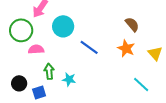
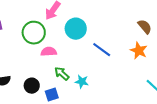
green arrow: (49, 71) -> (62, 74), turned -42

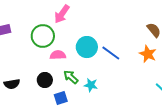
cyan circle: (76, 29) -> (87, 47), moved
black circle: (32, 86) -> (45, 80), moved

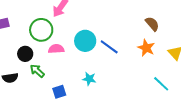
green arrow: (71, 77) -> (37, 71), moved
black circle: (45, 80) -> (25, 54), moved

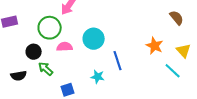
brown semicircle: (152, 24) -> (177, 18), moved
blue line: (109, 47) -> (118, 61), moved, turned 36
cyan line: (161, 84) -> (173, 71), moved

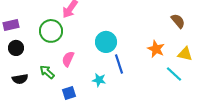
cyan circle: (94, 39) -> (106, 42), moved
pink semicircle: (65, 47) -> (68, 59), moved, turned -63
yellow triangle: (184, 51) -> (185, 54), turned -35
black circle: (34, 52) -> (16, 48), moved

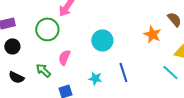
orange star: (156, 49) -> (152, 34), moved
blue line: (119, 64) -> (123, 72), moved
black semicircle: (20, 79) -> (16, 77), turned 35

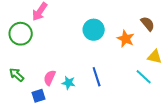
cyan circle: (102, 40) -> (94, 30), moved
pink semicircle: (64, 57) -> (50, 78), moved

